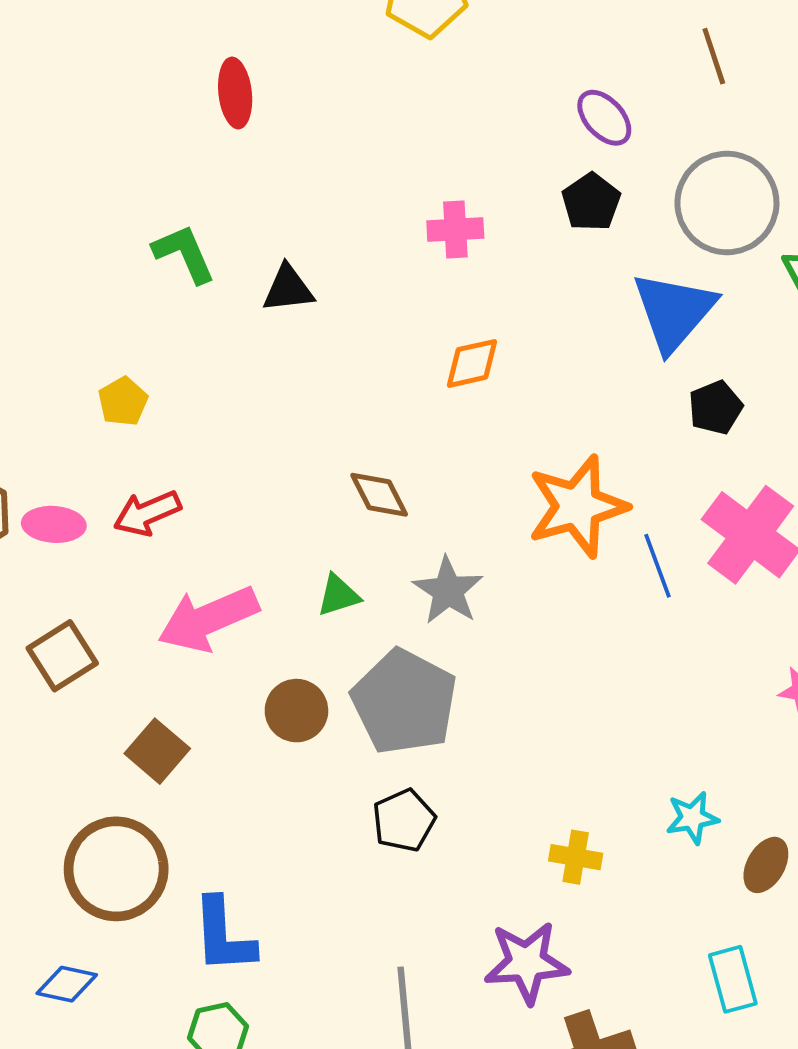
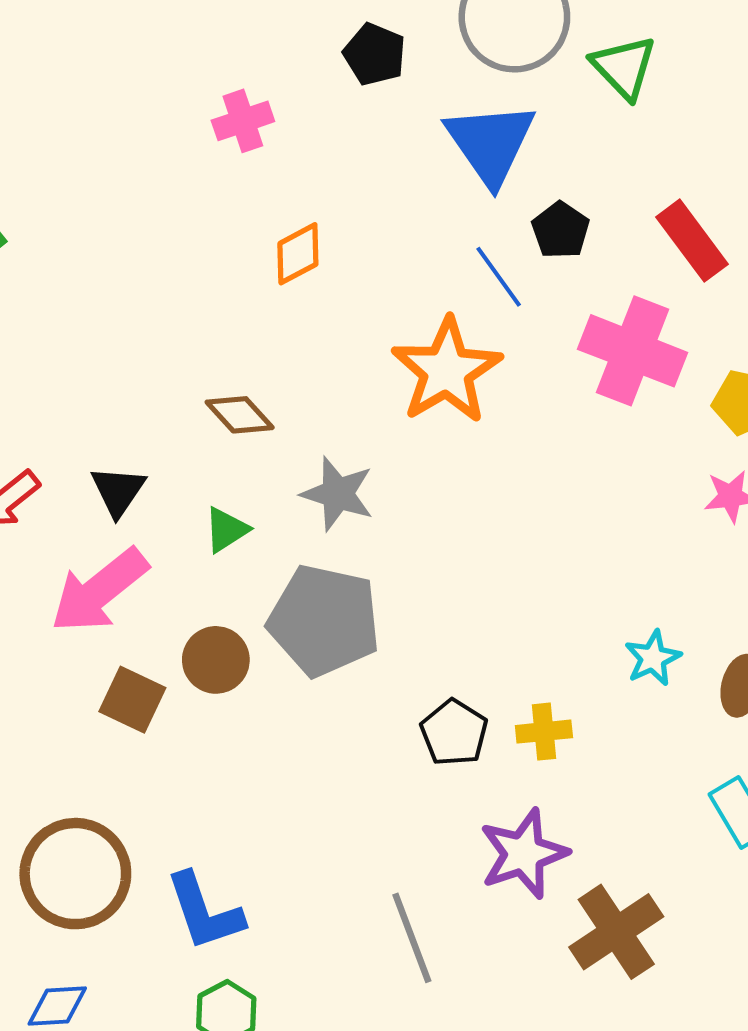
black triangle: (288, 289) -> (118, 491), moved, turned -34
blue line: (658, 566) -> (499, 277), moved
brown square: (157, 751) -> (132, 700), moved
black pentagon: (404, 820) -> (454, 733), moved

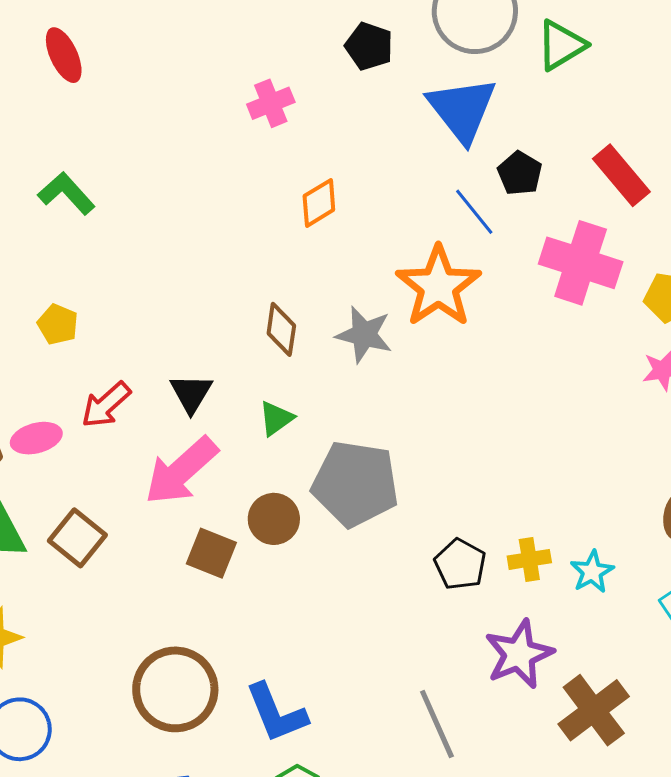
green triangle: (624, 67) -> (561, 45), turned 46
brown diamond: (240, 415) -> (281, 329), turned 54
gray star: (338, 494) -> (364, 335), moved
cyan star: (653, 658) -> (592, 572), moved

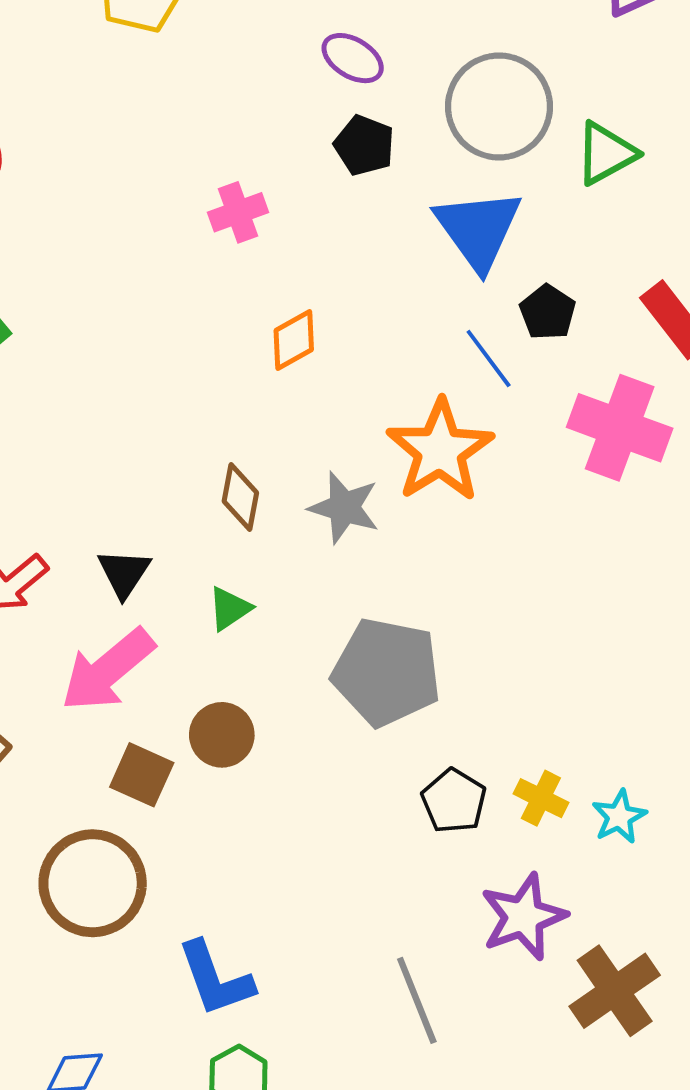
gray pentagon: (355, 484) -> (387, 672), moved
yellow cross: (529, 559) -> (541, 798), turned 33
brown circle: (175, 689) -> (93, 883), moved

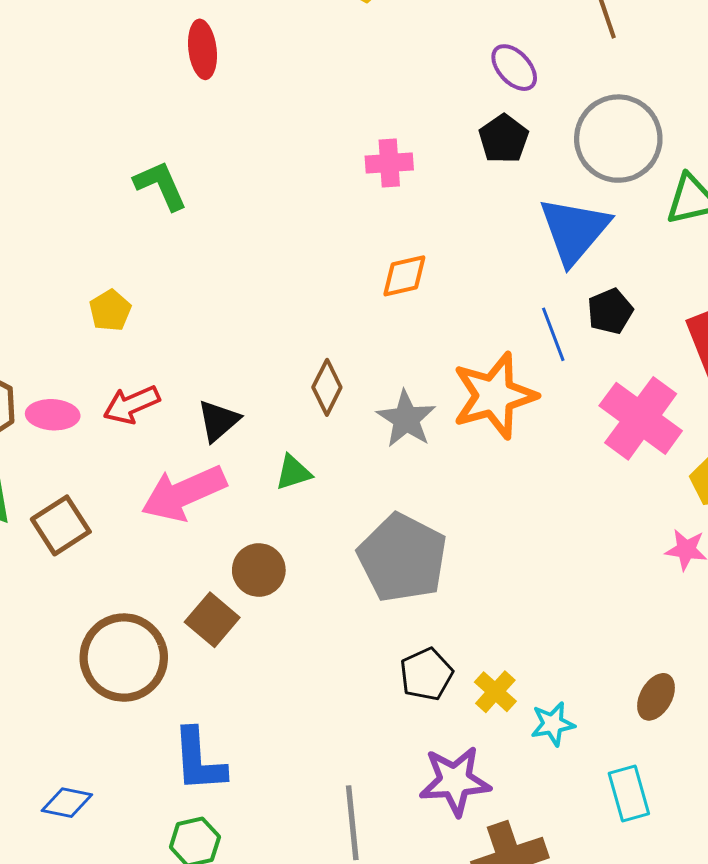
brown square: (142, 775) -> (212, 620), moved

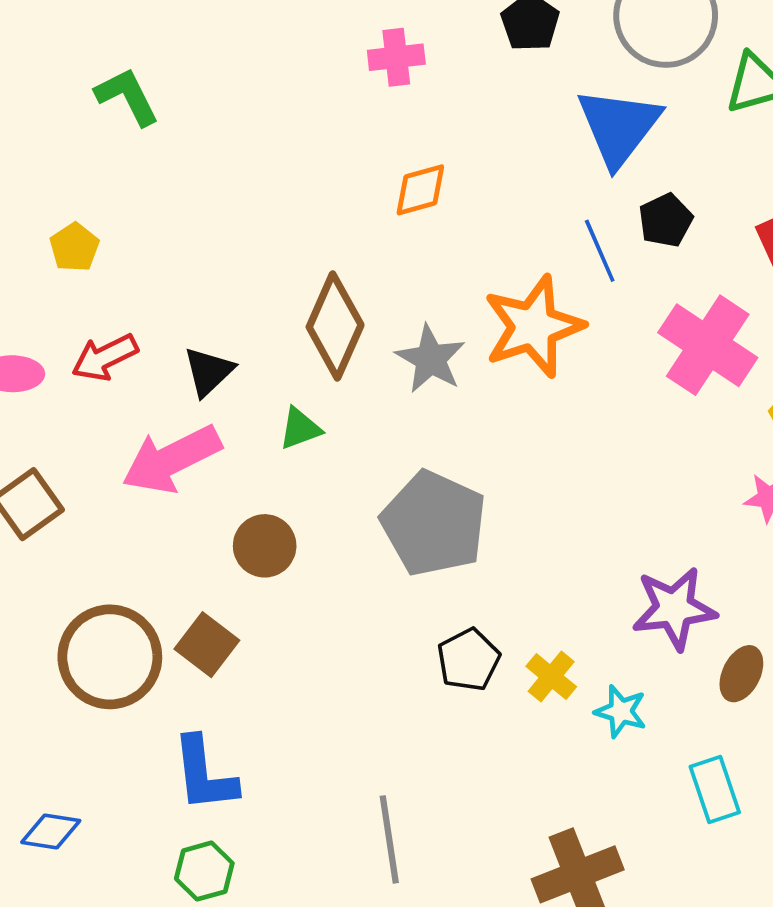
brown diamond: (327, 387) -> (335, 326), size x1.6
brown square: (212, 620) -> (207, 645), moved
cyan star: (553, 724) -> (621, 711), turned 30
purple star: (455, 781) -> (674, 608), moved

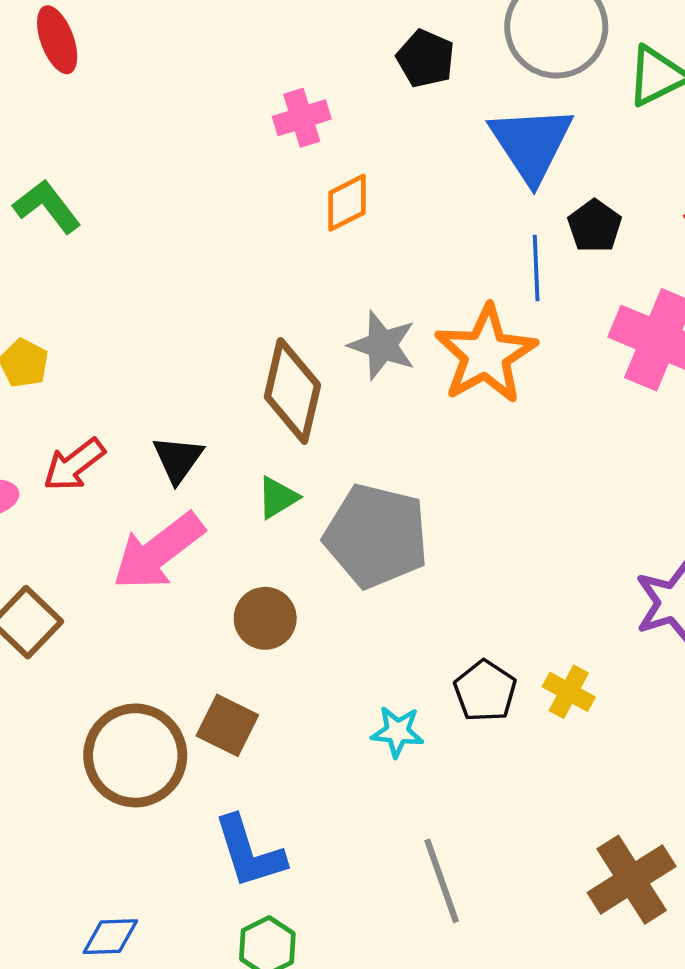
orange diamond: (420, 190) -> (347, 203), moved
blue line: (600, 251) -> (536, 268), turned 32
gray star: (431, 359) -> (382, 345), moved
gray pentagon: (434, 523) -> (376, 536), moved
cyan star: (621, 711) -> (397, 732), moved

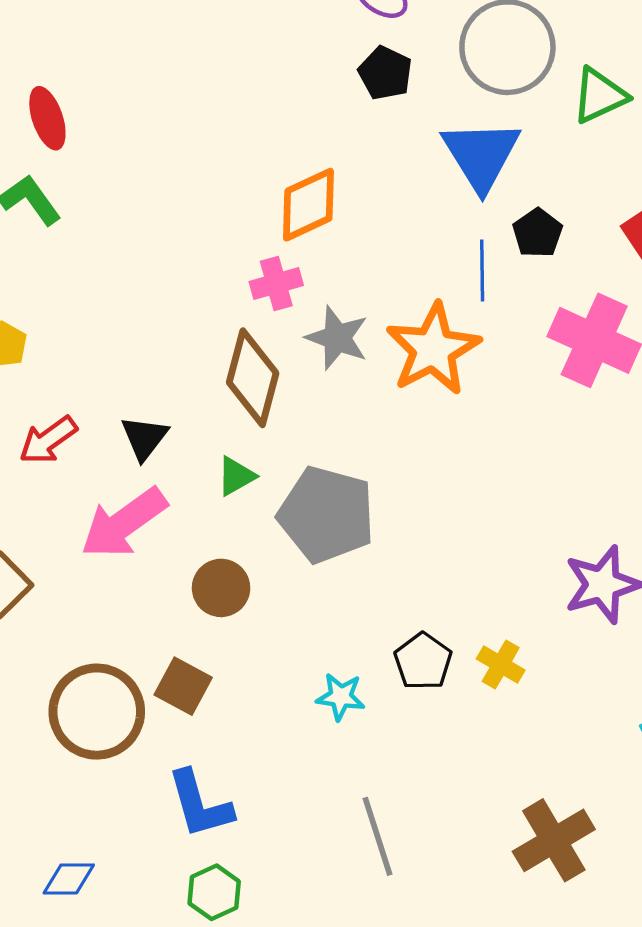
red ellipse: (57, 40) -> (47, 118), moved
pink cross: (302, 118) -> (276, 284), moved
orange diamond: (347, 203) -> (308, 205), size x1.4

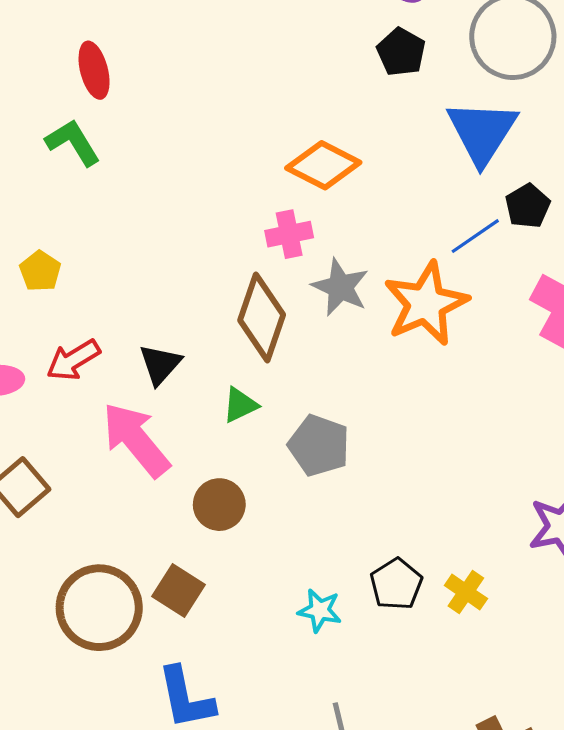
orange diamond: (308, 205) -> (323, 165), turned 48
blue line: (482, 270) -> (475, 236), turned 52
gray pentagon: (326, 515) -> (319, 445), size x0.7
pink arrow: (124, 523) -> (136, 440), turned 82

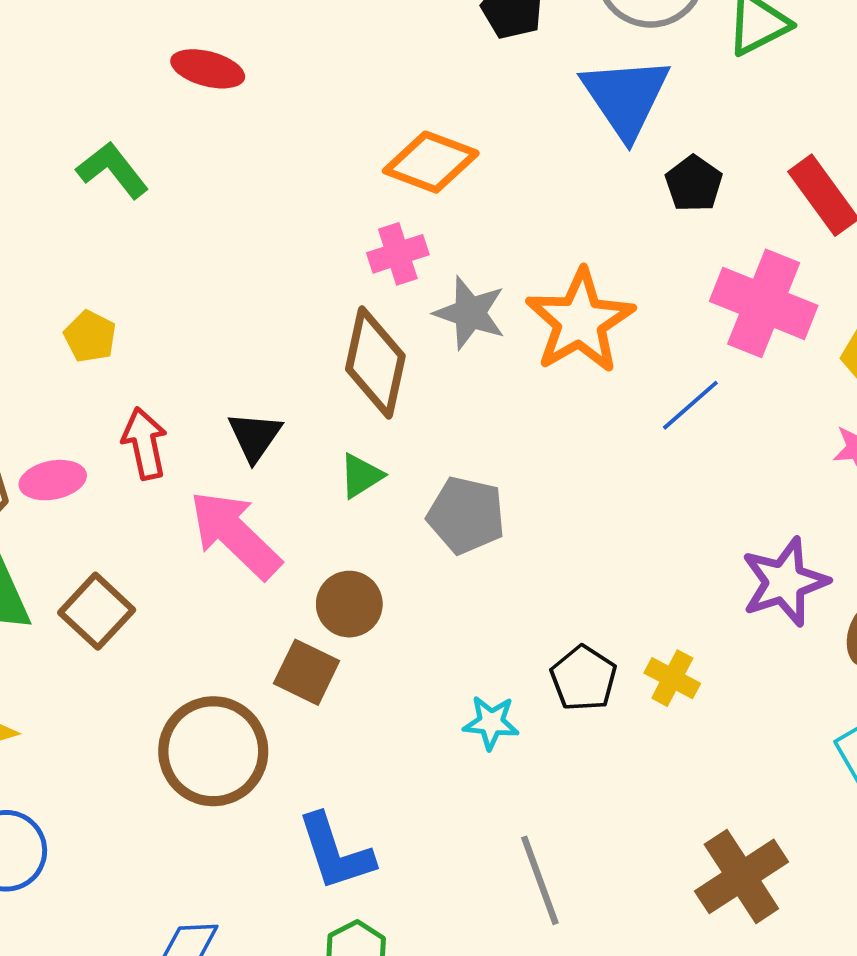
red ellipse: (94, 70) -> (208, 69), moved, turned -54
blue line: (475, 236) -> (690, 405), moved
red arrow: (73, 360) -> (145, 444), turned 116
brown square: (179, 591) -> (307, 672), moved

